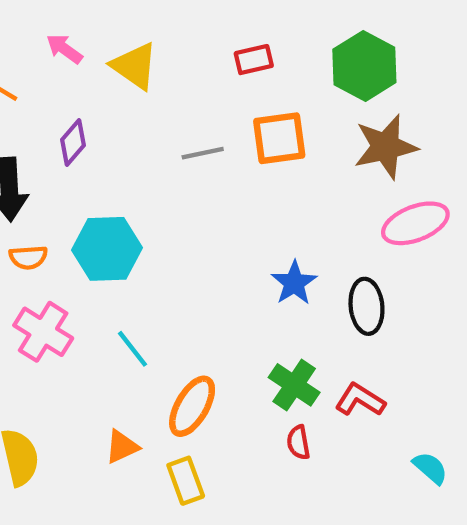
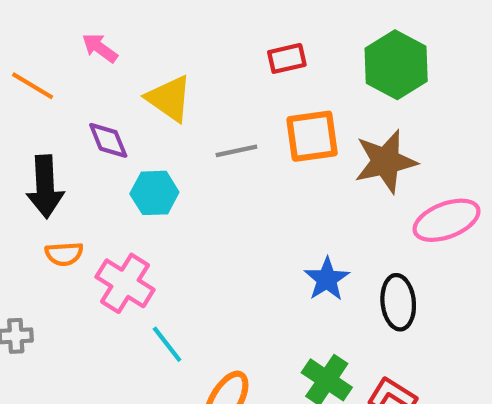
yellow triangle: (135, 66) -> (169, 98), moved
purple diamond: (73, 143) -> (108, 140), turned -63
brown star: (386, 147) -> (386, 161), moved
cyan hexagon: (107, 249) -> (154, 193), moved, size x0.7
pink cross: (43, 332) -> (125, 283), moved

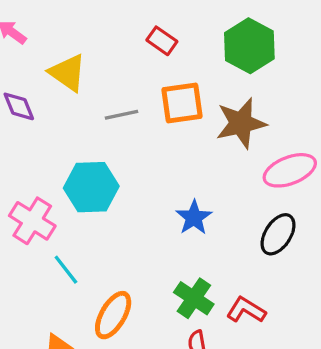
red rectangle: (287, 58) -> (162, 41), turned 48
cyan hexagon: (154, 193) -> (91, 187), moved, size x1.4
black ellipse: (398, 302) -> (278, 234), moved, turned 39

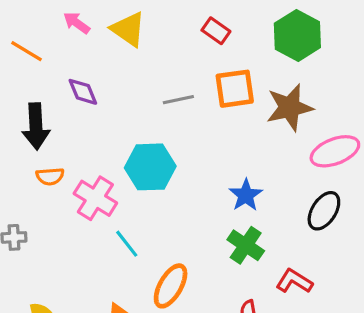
yellow triangle: (68, 73) -> (128, 29), moved
green cross: (194, 298) -> (246, 245), moved

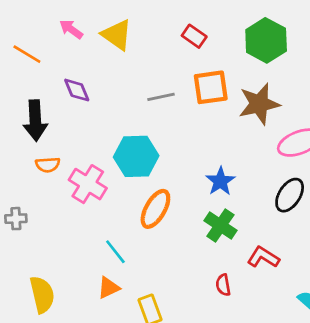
cyan line: (127, 244) -> (115, 252), moved
orange ellipse: (171, 286) -> (155, 209), moved

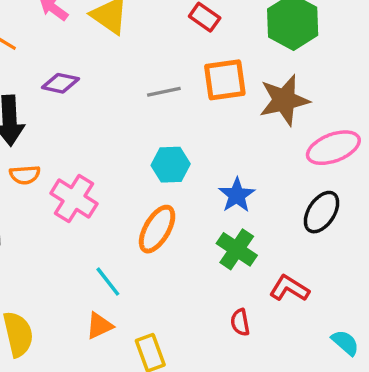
purple diamond: (77, 90) -> (60, 83), turned -56
cyan hexagon: (136, 156) -> (171, 165), moved, size x0.7

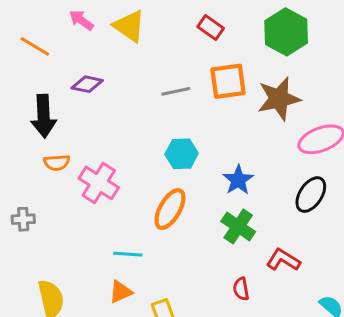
cyan line: (108, 282) -> (128, 254), turned -48

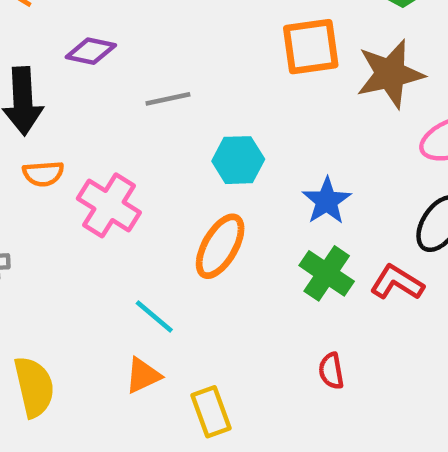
gray line: (176, 91) -> (168, 99), moved
cyan line: (128, 254) -> (154, 317), turned 36
red L-shape: (283, 260) -> (397, 283), moved

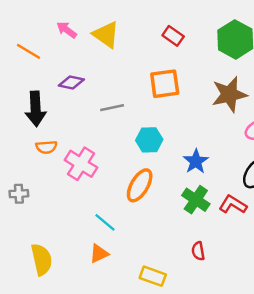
orange square: (311, 47) -> (165, 84), moved
yellow rectangle: (211, 412) -> (153, 276), moved, turned -50

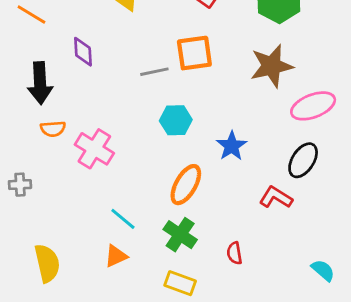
purple diamond: (71, 82) -> (83, 52), turned 75
gray line: (112, 108) -> (154, 72), moved
orange ellipse: (140, 185) -> (186, 185), moved
green cross: (196, 200) -> (180, 235), moved

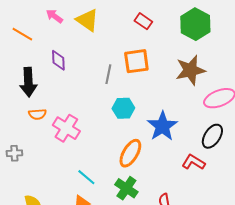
gray line: (154, 72) -> (108, 74), turned -66
blue star: (232, 146) -> (162, 126), size x1.4

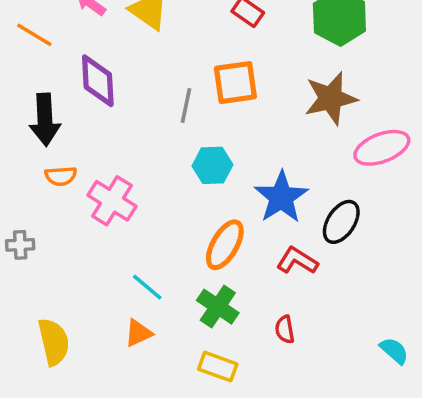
purple diamond: (58, 60) -> (98, 81), size x1.4
black ellipse: (212, 136) -> (341, 222), moved
red L-shape: (193, 162) -> (297, 261), moved

